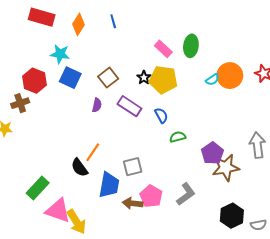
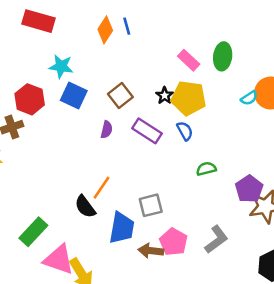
orange diamond: (78, 24) -> (105, 30), moved
blue semicircle: (161, 115) -> (185, 131), moved

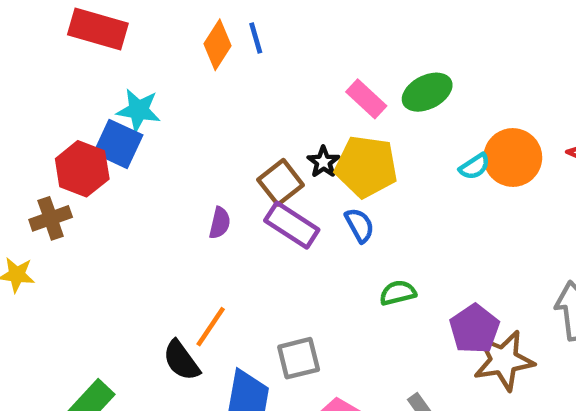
green ellipse: (223, 56) -> (427, 92), turned 56
blue square: (74, 96) -> (118, 144), moved
brown square: (120, 96) -> (281, 182), moved

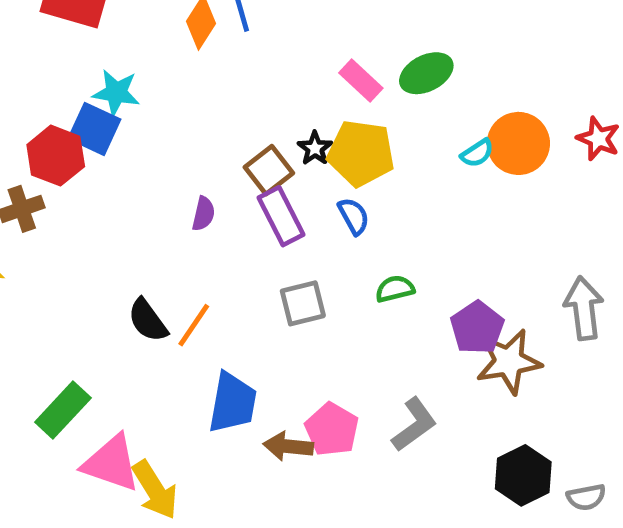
purple rectangle: (292, 225) -> (281, 216), turned 30
gray square: (299, 358) -> (303, 303), moved
black semicircle: (181, 360) -> (148, 320), moved

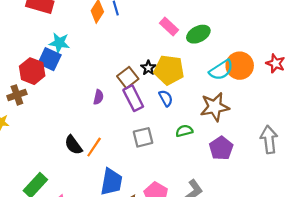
pink rectangle: (361, 80) -> (169, 27), moved
cyan semicircle: (477, 153) -> (221, 70), size x1.6
brown star: (509, 362) -> (215, 107), moved

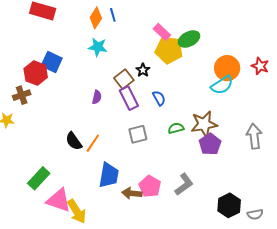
cyan star: (59, 43) -> (98, 47), moved
yellow pentagon: (169, 70) -> (169, 50), moved
cyan semicircle: (221, 70) -> (222, 85), moved
brown star: (215, 107) -> (204, 124), moved

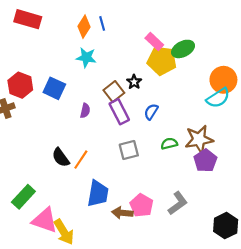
blue square: (52, 62) -> (54, 88), moved
blue semicircle: (159, 98) -> (151, 112), turned -119

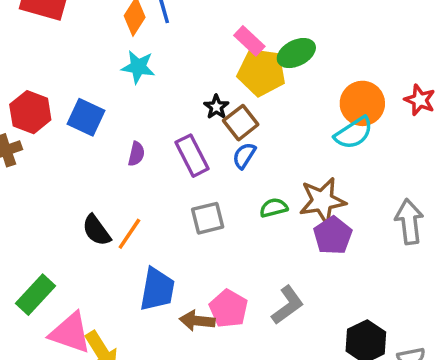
brown square: (114, 91) -> (241, 123), moved

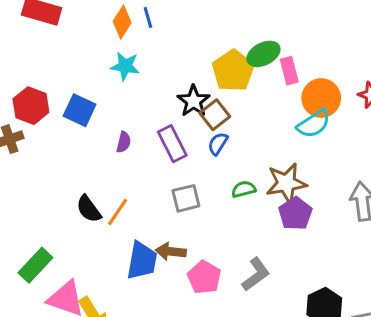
pink rectangle: (249, 41) -> (289, 71), moved, turned 32
yellow pentagon: (262, 72) -> (233, 71), turned 30
black star: (216, 107) -> (194, 101), size x1.5
brown arrow: (197, 321) -> (171, 252), moved

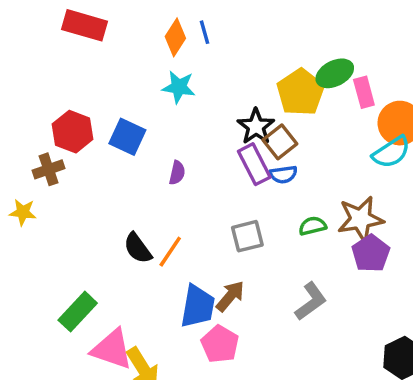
purple rectangle: (172, 144) -> (254, 164), moved
blue semicircle: (218, 144) -> (283, 174), turned -130
brown arrow: (171, 252) -> (230, 296), turned 124
gray L-shape: (256, 274) -> (311, 301), moved
pink pentagon: (204, 277) -> (220, 344), moved

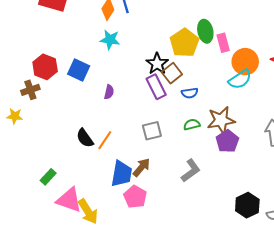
green ellipse: (335, 73) -> (205, 31), turned -75
blue semicircle: (283, 174) -> (190, 93), moved
green rectangle: (78, 312) -> (48, 177), size x0.7

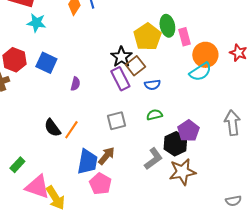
cyan star: (110, 40) -> (36, 23), moved
brown star: (221, 120) -> (182, 172), moved
black hexagon: (247, 205) -> (175, 144), moved

